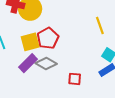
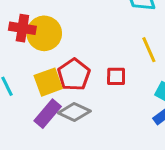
red square: (75, 79) -> (116, 76), moved

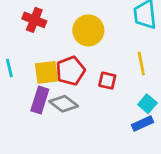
yellow circle: (44, 33) -> (88, 30), moved
purple rectangle: (48, 114) -> (40, 100), turned -35

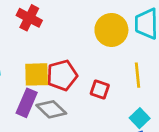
yellow circle: (88, 30) -> (111, 30), moved

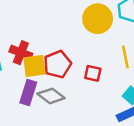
red cross: (29, 18) -> (21, 53), moved

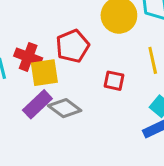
red pentagon: (57, 64) -> (72, 46), moved
purple rectangle: (28, 92) -> (37, 104), turned 30

